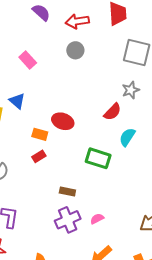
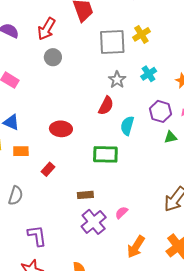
red arrow: (77, 21) -> (47, 29), turned -35
orange rectangle: (40, 134) -> (21, 151), moved

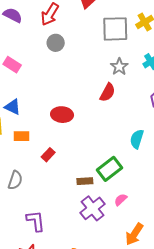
cyan semicircle: (127, 126) -> (137, 139), moved
green rectangle: (105, 154) -> (110, 169), moved, turned -40

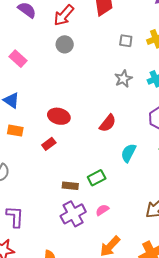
gray square: (115, 29) -> (126, 41), size x0.5
red semicircle: (108, 92) -> (108, 123), moved
red rectangle: (48, 155) -> (49, 144), moved
green rectangle: (110, 169) -> (97, 178), size x0.7

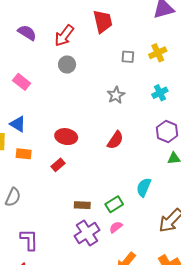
gray star: (123, 79) -> (116, 95), moved
cyan semicircle: (129, 153) -> (144, 187), moved
green rectangle: (97, 178) -> (114, 204), moved

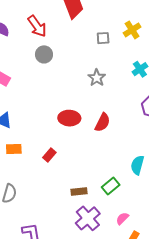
red arrow: (64, 36) -> (37, 26), turned -65
red ellipse: (66, 137) -> (69, 118), moved
pink semicircle: (116, 227) -> (122, 218), moved

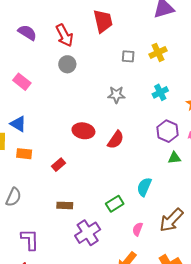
gray star: (97, 78) -> (116, 95), turned 30
brown rectangle: (79, 191) -> (65, 205), moved
pink semicircle: (122, 218) -> (138, 229), moved, turned -32

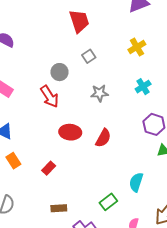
red arrow: (64, 35) -> (50, 96), moved
gray square: (128, 56) -> (89, 56), moved, turned -32
gray circle: (67, 64) -> (59, 72), moved
orange rectangle: (24, 154) -> (13, 161), turned 56

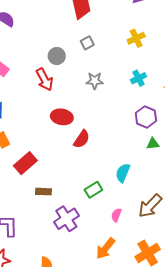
red semicircle: (103, 138) -> (82, 139), moved
red rectangle: (49, 168) -> (25, 163), moved, size x1.6

